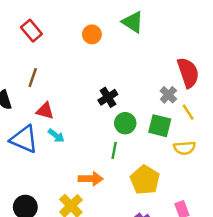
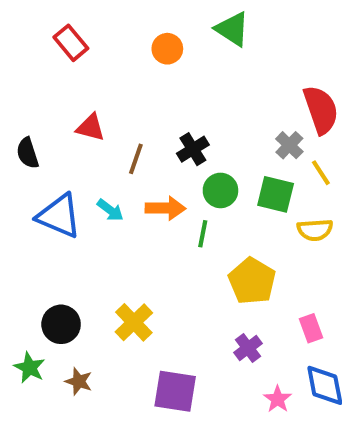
brown line: (33, 78) -> (136, 159), moved
red triangle: (45, 111) -> (91, 127), moved
orange arrow: (91, 179) -> (165, 208), moved

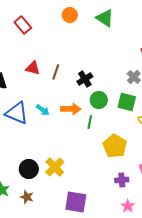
orange circle: (167, 49) -> (70, 15), moved
brown line: (136, 159) -> (56, 72), moved
black circle: (61, 324) -> (29, 169), moved
purple cross: (248, 348) -> (122, 180), moved, turned 32

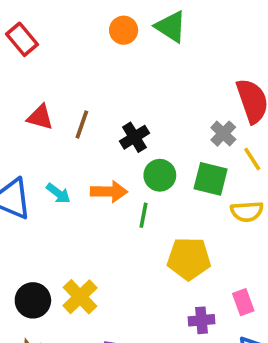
orange circle: (70, 15) -> (124, 30), moved
yellow pentagon: (115, 146) -> (189, 259), turned -30

